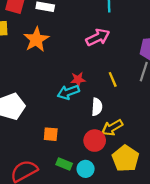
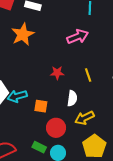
cyan arrow: (68, 92) -> (17, 96), moved
orange square: (51, 134) -> (41, 106), moved
red circle: (95, 141) -> (56, 128), moved

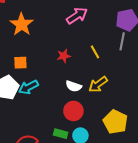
white semicircle: (72, 98) -> (74, 86), moved, turned 112
orange square: (41, 106) -> (20, 63), moved
yellow arrow: (84, 118) -> (98, 84), moved

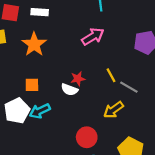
gray line: (122, 41) -> (129, 87), moved, turned -72
white semicircle: (74, 86) -> (69, 90), moved

